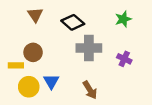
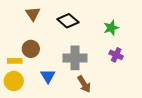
green star: (123, 19) -> (111, 28), moved
gray cross: (89, 48) -> (75, 58), moved
yellow circle: (29, 87) -> (14, 81), moved

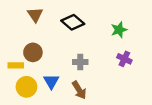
gray cross: (75, 58) -> (80, 62), size x0.6
yellow circle: (14, 81) -> (26, 87), moved
brown arrow: (84, 84) -> (79, 90), moved

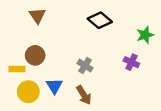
black diamond: (73, 22) -> (100, 20), moved
green star: (119, 30) -> (145, 35), moved
gray cross: (80, 62) -> (85, 66), turned 32

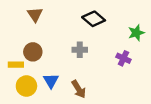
gray cross: (85, 66) -> (80, 50), moved, turned -32

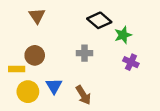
green star: (136, 33) -> (123, 35), moved

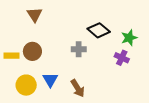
black diamond: (99, 20) -> (99, 30), moved
green star: (123, 35) -> (129, 38), moved
yellow rectangle: (17, 69) -> (11, 56), moved

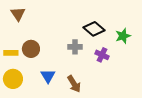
brown triangle: (35, 15) -> (18, 14), moved
purple cross: (122, 58) -> (102, 55), moved
yellow circle: (26, 85) -> (13, 79), moved

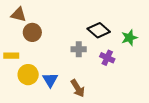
brown triangle: (18, 14) -> (19, 14), turned -42
brown circle: (31, 49) -> (32, 32), moved
yellow circle: (13, 79) -> (28, 75), moved

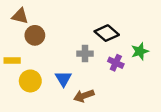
green star: (129, 38) -> (140, 51), moved
blue triangle: (50, 80) -> (63, 79), moved
brown arrow: (78, 88) -> (84, 96), turned 102

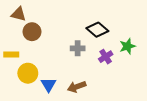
purple cross: (116, 63) -> (106, 57), turned 32
blue triangle: (63, 79) -> (49, 85), moved

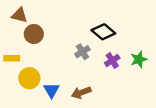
green star: (127, 46) -> (139, 59), moved
gray cross: (78, 48) -> (82, 52), turned -32

